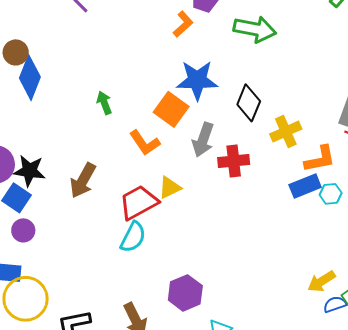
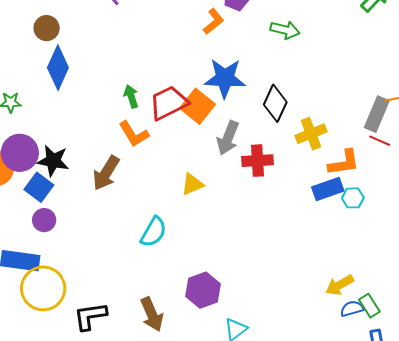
green arrow: (255, 29) -> (285, 30), size x0.7
brown circle: (16, 52) -> (47, 28), moved
orange L-shape: (145, 143) -> (134, 134), moved
red trapezoid: (139, 202) -> (169, 103), moved

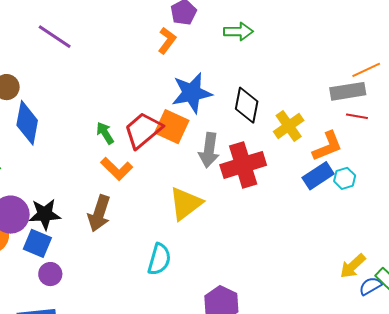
gray rectangle: (377, 114) -> (348, 91), turned 72
red cross: (258, 161) -> (243, 165), size x1.4
yellow triangle: (192, 184) -> (186, 204), size x1.5

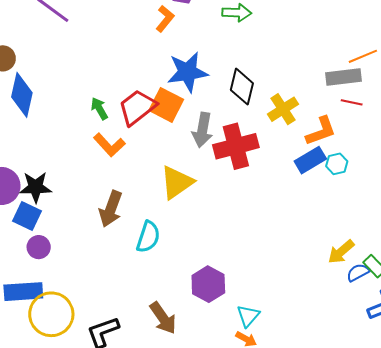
brown arrow: (99, 213) -> (111, 209), moved

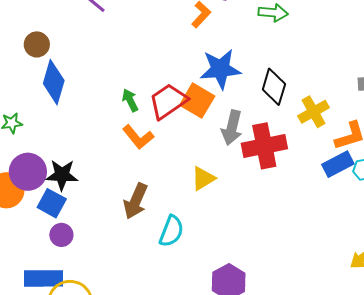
yellow triangle: (177, 182) -> (203, 178), size x0.7

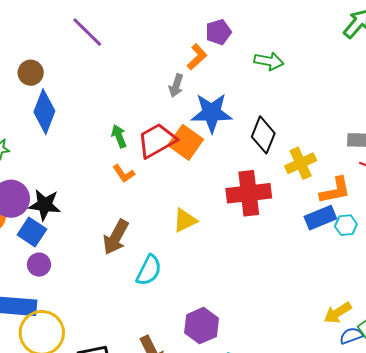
gray arrow: (232, 128) -> (176, 86), moved, size x0.7
orange L-shape: (138, 137) -> (124, 174), size x0.7

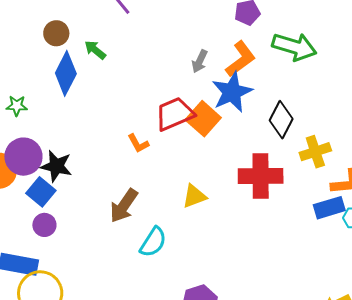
orange L-shape: (197, 57) -> (241, 59), moved, size x1.4
green arrow: (269, 61) -> (294, 47), size x1.5
blue star: (212, 113) -> (232, 92), turned -30
green arrow: (119, 136) -> (95, 50), moved, turned -35

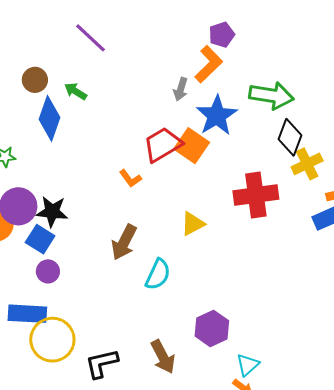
green arrow: (294, 47) -> (272, 96), moved
orange L-shape: (241, 59) -> (209, 64), moved
black diamond: (281, 120) -> (290, 137), moved

